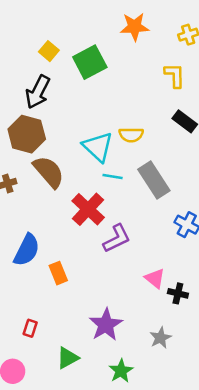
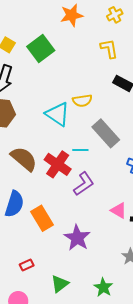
brown semicircle: (49, 172) -> (24, 159), moved
cyan line: (113, 177) -> (80, 150), moved
orange rectangle: (58, 273) -> (42, 218), size x1.4
purple star: (106, 325) -> (77, 238), moved
red rectangle: (30, 328) -> (27, 265), turned 56

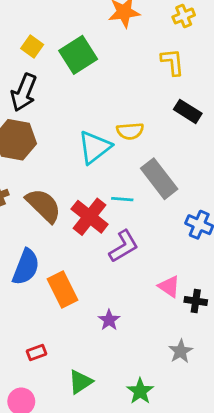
cyan triangle: (58, 114) -> (95, 147), turned 44
purple star: (77, 238) -> (109, 320), size x0.6

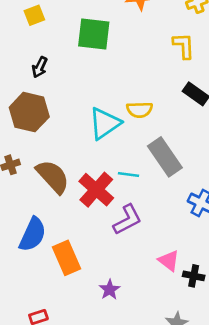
yellow square: (32, 47) -> (34, 15), moved, turned 30
green square: (78, 55) -> (94, 34), turned 36
black arrow: (24, 92) -> (40, 67), size x0.6

